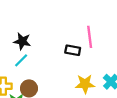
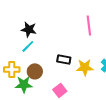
black rectangle: (73, 50) -> (64, 59), moved

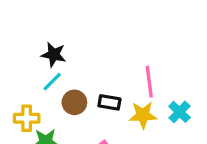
pink line: (89, 25) -> (149, 82), moved
brown circle: (35, 71) -> (74, 102), moved

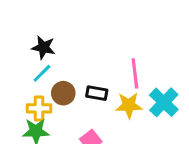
cyan cross: (180, 112) -> (164, 102), size x1.4
yellow cross: (27, 118) -> (39, 108), moved

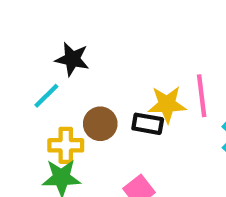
cyan line: (42, 73) -> (46, 96), moved
yellow star: (129, 105) -> (167, 104), moved

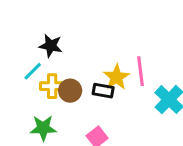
yellow star: (167, 104) -> (117, 77), turned -30
yellow cross: (66, 145) -> (52, 86), moved

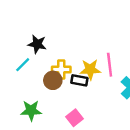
yellow star: (117, 77) -> (90, 69), turned 30
yellow cross: (52, 86) -> (61, 69), moved

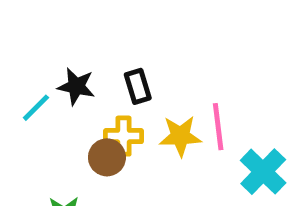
cyan line: (23, 65) -> (36, 108), moved
black rectangle: (79, 80) -> (138, 86), moved, turned 63

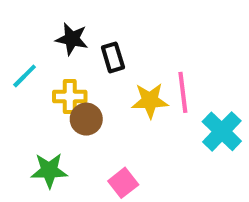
black star: (76, 86) -> (72, 39), moved
yellow cross: (124, 136) -> (70, 96), moved

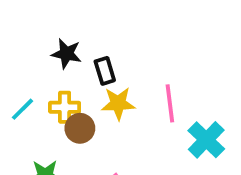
cyan line: (25, 76) -> (22, 109), moved
yellow star: (150, 101) -> (118, 103), moved

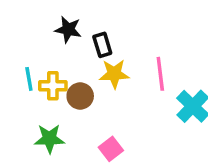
yellow cross: (65, 107) -> (53, 86), moved
cyan line: (22, 109) -> (29, 79), turned -55

